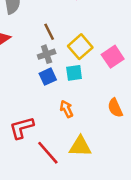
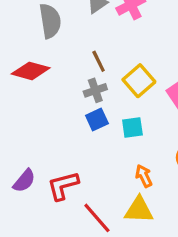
cyan square: (74, 73) -> (132, 127), moved
orange arrow: (67, 109) -> (144, 176), moved

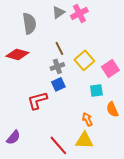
cyan square: (132, 127) -> (96, 90), moved
purple semicircle: (24, 181) -> (13, 137), moved
red L-shape: (63, 186) -> (37, 100), moved

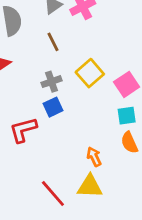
brown line: (59, 48) -> (53, 42), moved
cyan square: (96, 90) -> (127, 116), moved

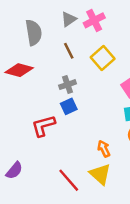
yellow square: (90, 73) -> (103, 58), moved
yellow triangle: (90, 186) -> (100, 174), turned 40

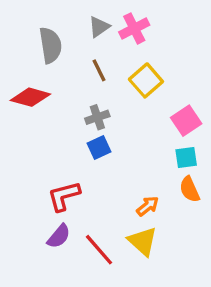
red L-shape: (43, 126) -> (64, 196), moved
orange arrow: (104, 149) -> (148, 206), turned 77
purple semicircle: (14, 170) -> (59, 236), moved

